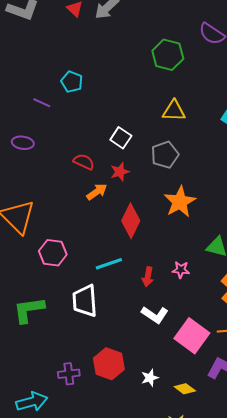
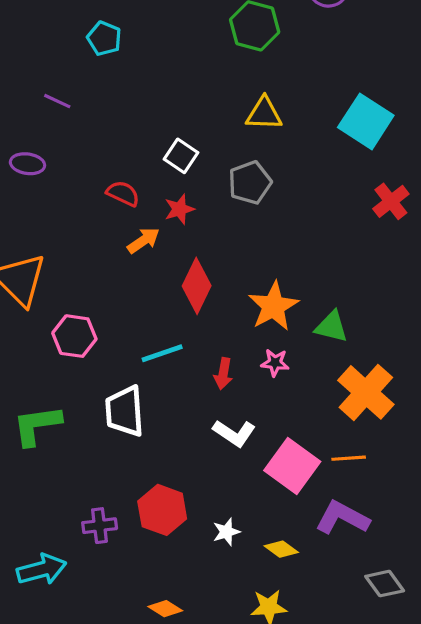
cyan pentagon: (72, 82) -> (104, 38), moved
orange star: (180, 202) -> (273, 306), moved

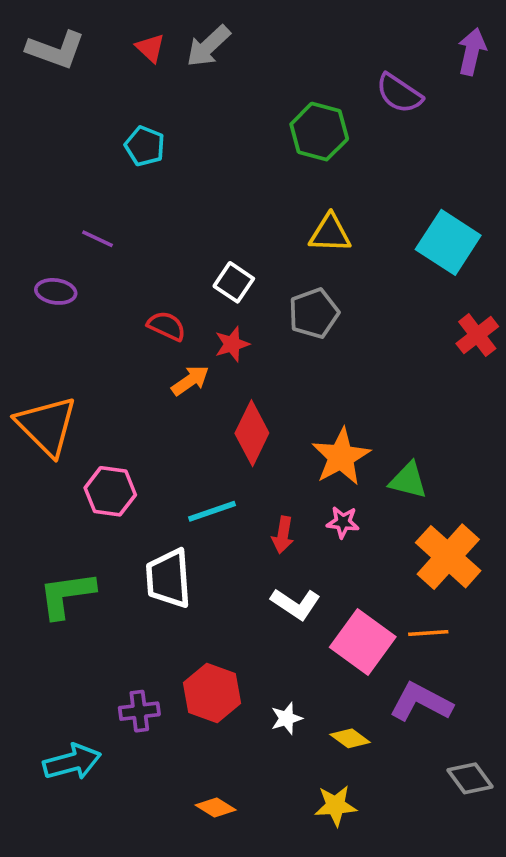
purple line: (57, 101) -> (98, 239), moved

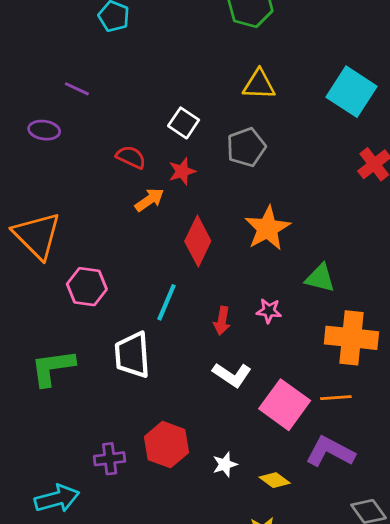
orange star: (341, 457) -> (268, 228), moved
cyan line: (212, 511) -> (166, 302), turned -48
orange cross: (448, 557) -> (351, 338), turned -36

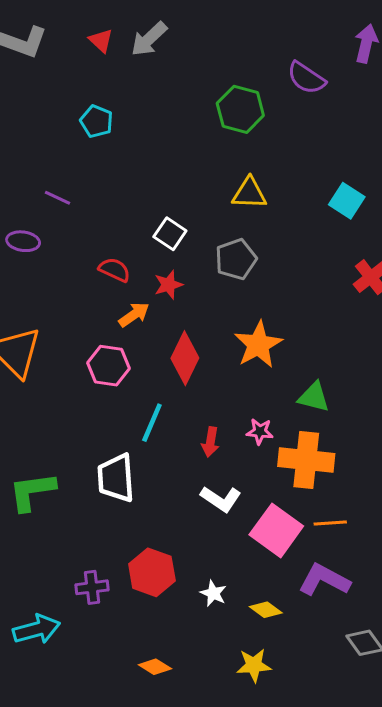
cyan square: (351, 92) -> (347, 201), size x0.7
pink hexagon: (87, 287) -> (108, 366), moved
orange cross: (351, 338) -> (306, 460), moved
white star: (225, 464) -> (213, 593), turned -30

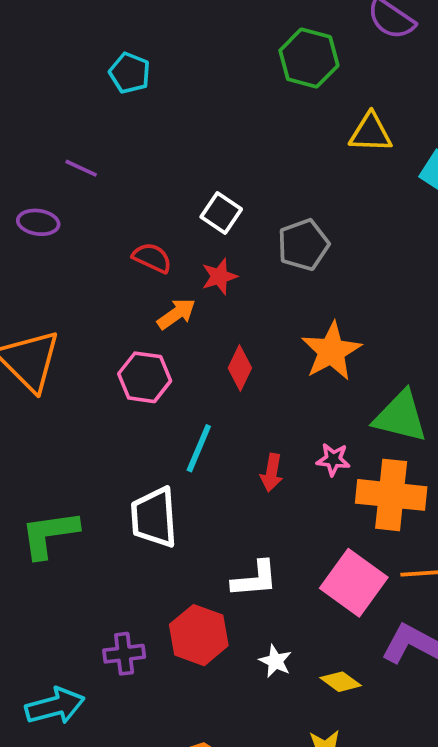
yellow triangle: (249, 193) -> (371, 133), moved
red diamond: (185, 358) -> (240, 368), size x0.7
green triangle: (314, 397) -> (400, 417), size x1.4
white L-shape: (221, 499) -> (255, 579), moved, turned -39

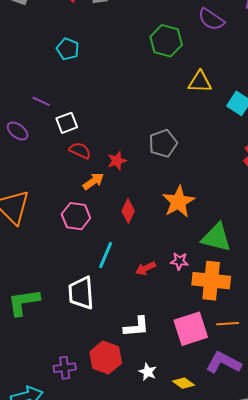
white square: (221, 213) -> (67, 123), moved, turned 35
purple ellipse: (38, 222) -> (18, 131), turned 30
red arrow: (272, 473) -> (146, 268), turned 54
pink square: (354, 583) -> (191, 329), turned 36

